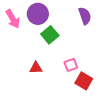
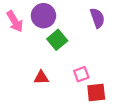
red square: (84, 81) -> (96, 93), turned -36

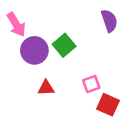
purple circle: (43, 16) -> (34, 50), moved
red square: (96, 93) -> (108, 105), turned 30

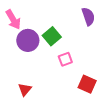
pink square: (91, 84) -> (65, 59), moved
red triangle: (46, 88) -> (25, 89), moved, turned -48

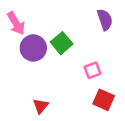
pink square: (65, 59) -> (92, 70), moved
red triangle: (25, 89) -> (41, 106), moved

